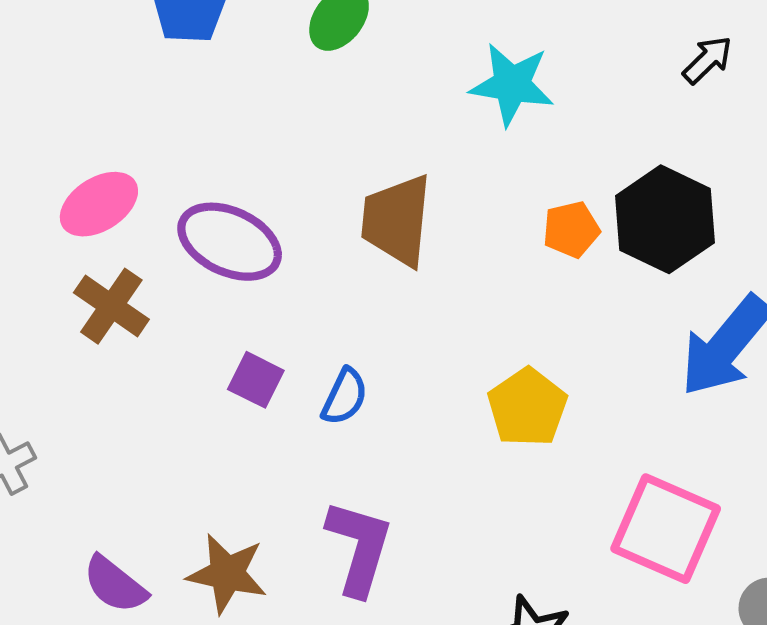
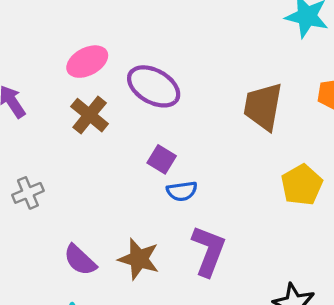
brown trapezoid: (397, 220) -> (263, 106), moved
blue semicircle: (345, 397) -> (182, 191), moved, turned 52

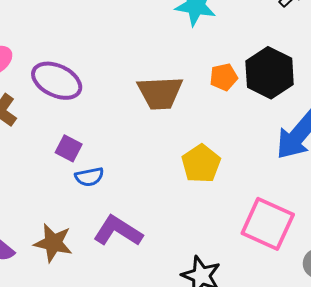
brown trapezoid: (263, 106) -> (160, 93), turned -99
purple L-shape: (209, 251) -> (118, 231), turned -75

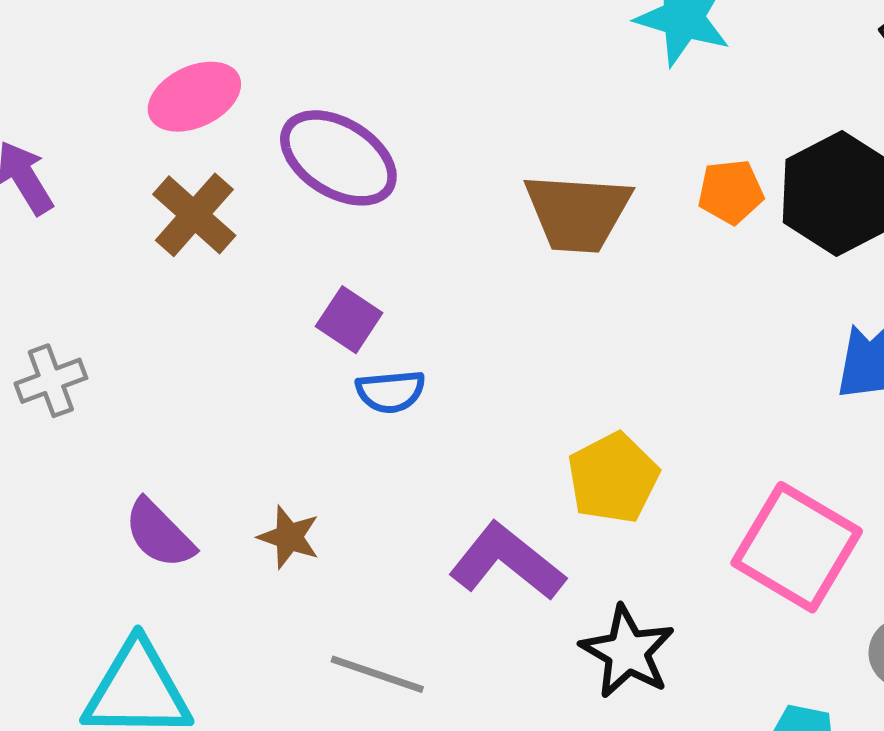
yellow pentagon: (201, 164) -> (613, 478), moved
purple L-shape: (118, 231) -> (507, 562), moved
brown star: (53, 243) -> (289, 537), size x0.7

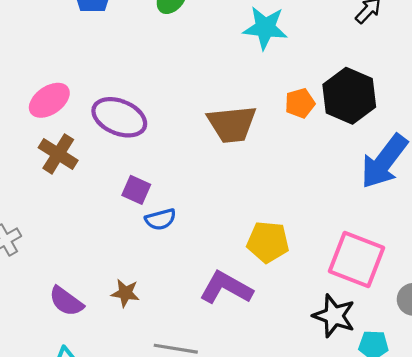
yellow pentagon: (613, 478) -> (268, 242), turned -30
black star: (627, 652) -> (334, 316), moved

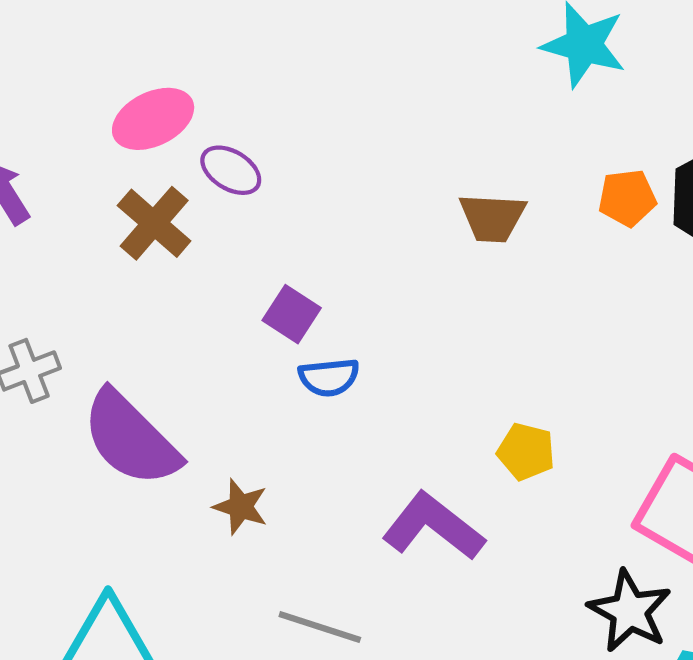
purple ellipse: (119, 117) -> (231, 170), moved, size x0.6
brown trapezoid: (232, 124) -> (492, 218), size x0.7
yellow pentagon: (268, 242) -> (526, 452), size x0.7
purple semicircle: (66, 301) -> (131, 439), moved, size x1.6

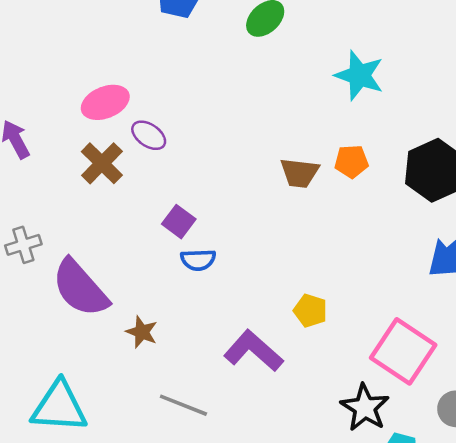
orange pentagon: (627, 198) -> (351, 161), moved

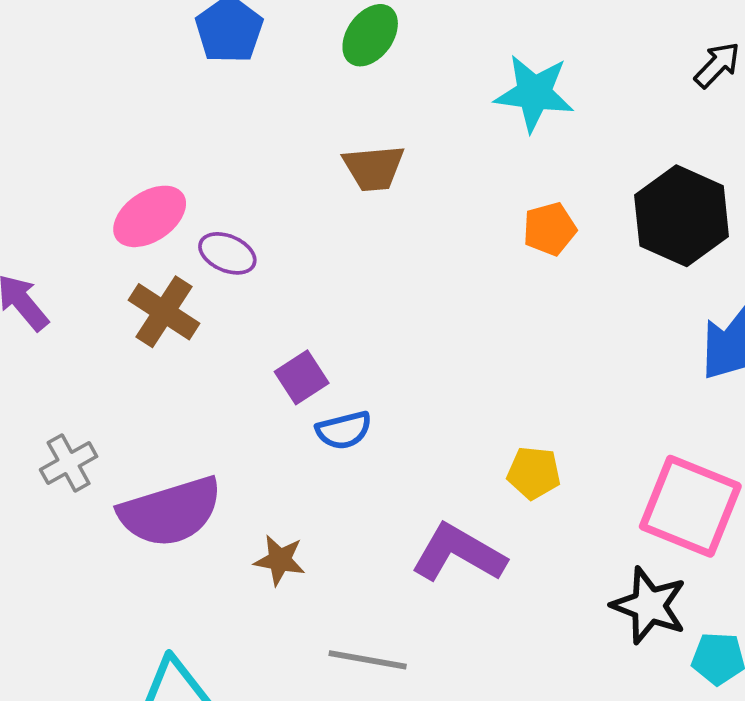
brown trapezoid: (300, 173) -> (374, 168), moved
purple square: (179, 222) -> (302, 377), turned 32
purple semicircle: (80, 288) -> (170, 512), turned -54

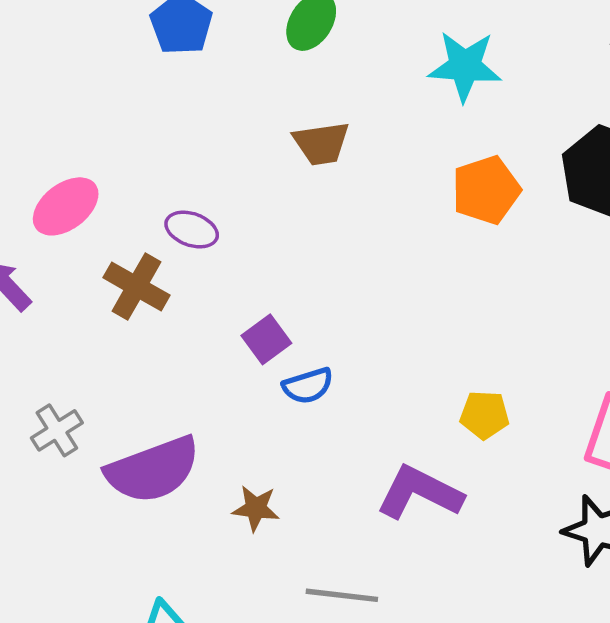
pink ellipse: (150, 216) -> (66, 206), moved
orange pentagon: (549, 229) -> (486, 190), size x1.4

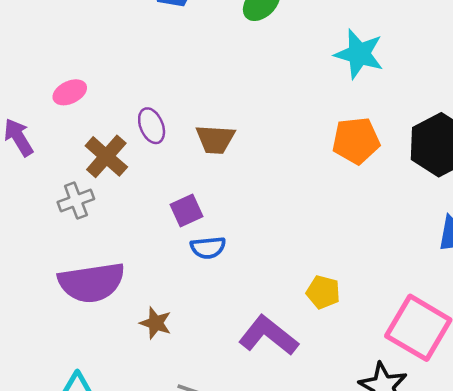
brown trapezoid: (321, 143) -> (215, 139), moved
pink ellipse: (66, 206) -> (70, 92), size x0.7
purple ellipse: (192, 230) -> (152, 126), turned 36
gray cross: (57, 430) -> (76, 200), moved

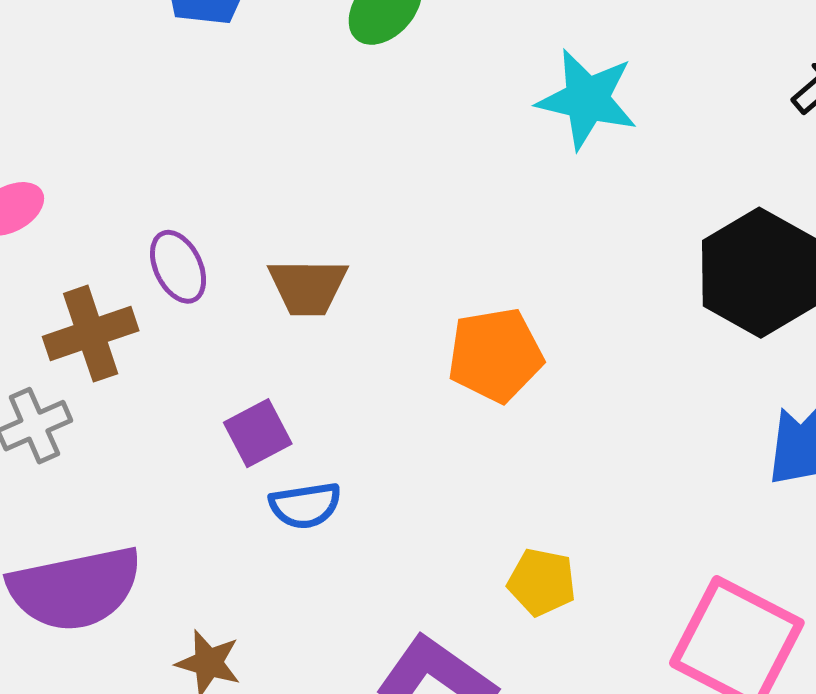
orange pentagon: (356, 141) -> (495, 355), moved
brown cross: (106, 156) -> (91, 334), turned 33

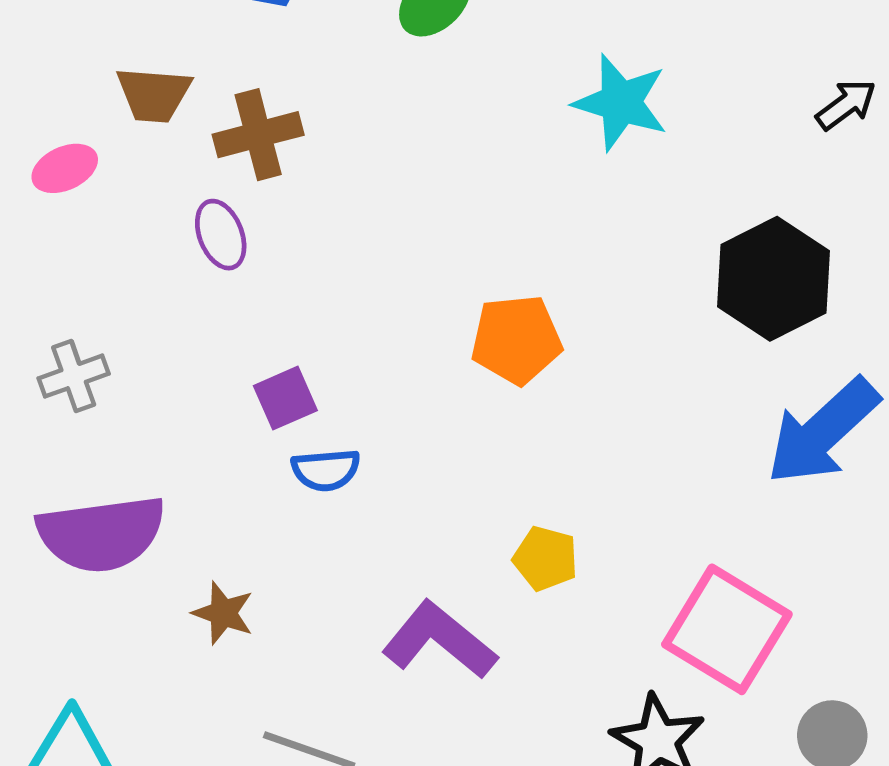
brown trapezoid: (308, 287) -> (154, 94), moved
brown cross: (91, 334) -> (258, 135), moved

